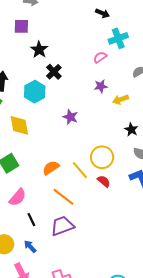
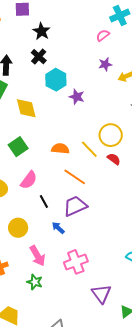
black cross: (54, 72) -> (39, 57), moved
cyan hexagon: (35, 92) -> (56, 80), moved
orange semicircle: (51, 168) -> (60, 149), turned 42
blue arrow: (30, 247) -> (58, 228), moved

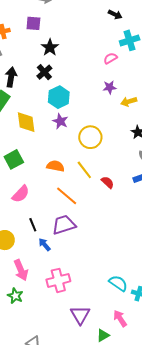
purple star: (77, 97) -> (60, 121), moved
yellow circle: (111, 135) -> (90, 137), moved
black line: (44, 201) -> (33, 225), moved

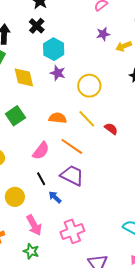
pink semicircle: (21, 194) -> (41, 151), moved
purple trapezoid: (64, 225) -> (72, 175), turned 50

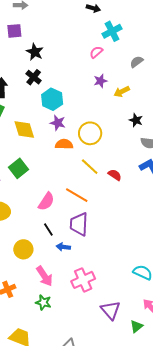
orange semicircle: (58, 118) -> (64, 144), moved
purple trapezoid: (72, 175) -> (79, 224), turned -110
blue arrow: (55, 197) -> (63, 247), turned -32

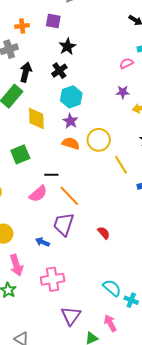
yellow line: (90, 167) -> (121, 165), moved
red semicircle: (115, 175) -> (104, 233), moved
black line: (48, 229) -> (51, 175), moved, turned -72

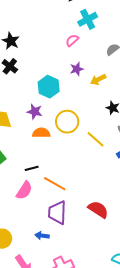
cyan hexagon: (71, 97) -> (49, 87), moved
red semicircle: (104, 233) -> (98, 209), size x1.5

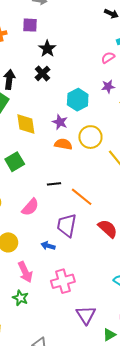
black line: (32, 168) -> (54, 184), moved
orange line: (55, 184) -> (82, 197), moved
pink semicircle: (24, 190) -> (30, 207), moved

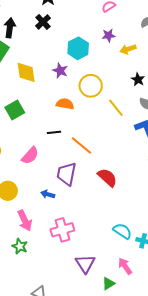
orange semicircle: (63, 144) -> (65, 104), moved

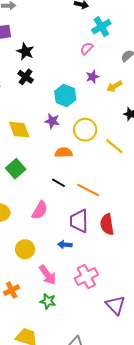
black line: (54, 132) -> (59, 183), turned 48
red semicircle: (107, 177) -> (107, 224), moved, turned -130

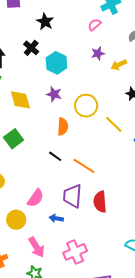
black star: (25, 51) -> (45, 22), moved
cyan hexagon: (65, 96) -> (56, 63), moved
orange semicircle: (64, 153) -> (63, 127), turned 90
pink semicircle: (40, 210) -> (35, 198), moved

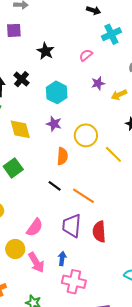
pink semicircle: (94, 25) -> (86, 55), moved
black cross: (31, 48) -> (22, 79), moved
blue arrow: (56, 218) -> (62, 259), moved, turned 88
pink arrow: (37, 247) -> (36, 262), moved
pink cross: (75, 252) -> (74, 282), turned 35

